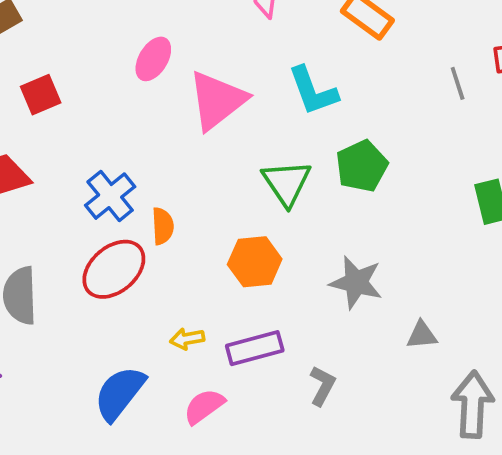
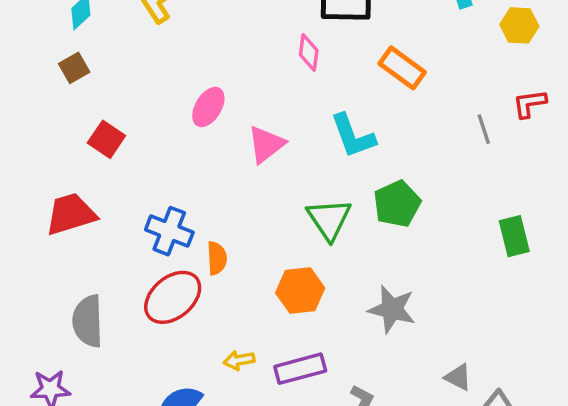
red square: (41, 95) -> (106, 139), turned -33
pink triangle: (217, 100) -> (266, 144), size x0.7
blue cross: (110, 196) -> (169, 231), turned -30
gray triangle: (422, 335) -> (458, 377), moved, turned 32

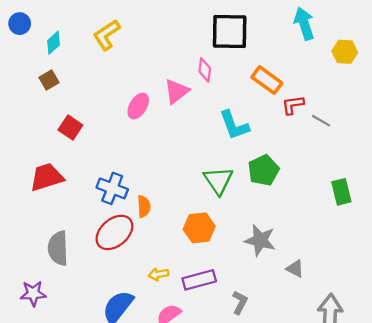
red L-shape: (530, 104) -> (293, 105), moved
gray line: (484, 129) -> (321, 121), turned -42
pink triangle: (266, 144) -> (177, 91), moved
gray triangle: (458, 377) -> (295, 269), moved

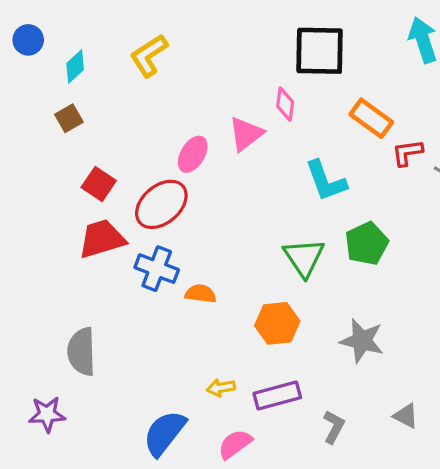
red trapezoid: (47, 177) -> (102, 239), moved
orange semicircle: (144, 206) -> (201, 294), turned -80
red ellipse: (114, 232) -> (161, 204), moved
gray triangle: (295, 269) -> (406, 416), moved

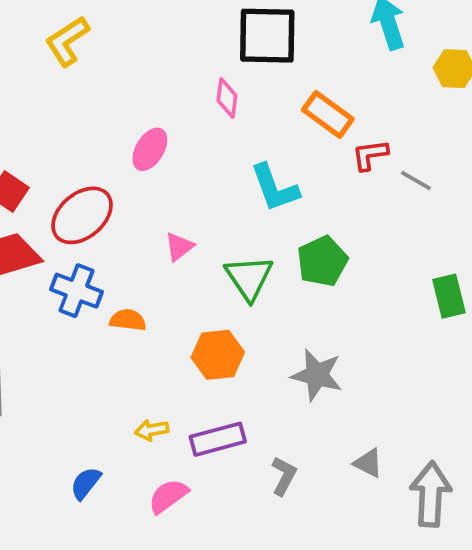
pink triangle: (246, 134) -> (179, 247), moved, size x0.7
pink ellipse: (193, 154) -> (150, 149), moved
blue semicircle: (164, 433) -> (86, 483), size x0.6

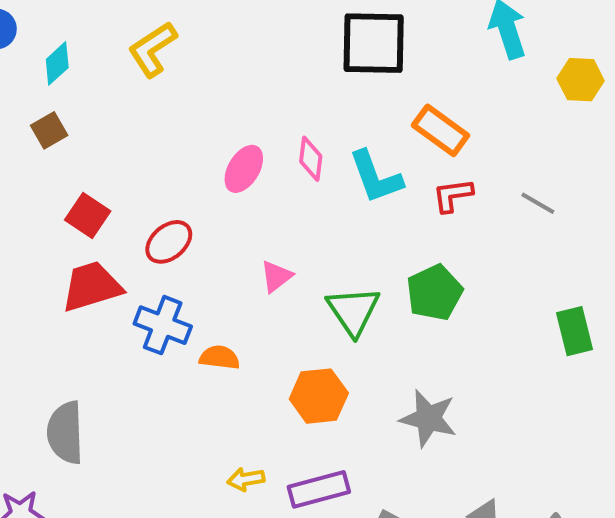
pink diamond: (227, 98) -> (311, 159), moved
red L-shape: (370, 155) -> (453, 195), moved
cyan L-shape: (275, 188) -> (376, 177), moved
red ellipse: (82, 215) -> (169, 242), size x0.7

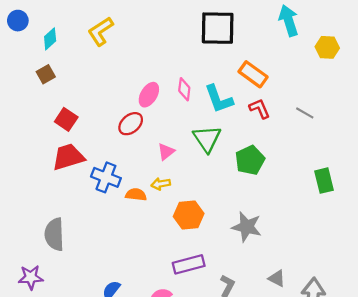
red L-shape: (453, 195) -> (260, 109), turned 75
red ellipse: (169, 242) -> (131, 124), moved
green triangle: (353, 311) -> (207, 139), moved
yellow arrow: (246, 479) -> (161, 184), moved

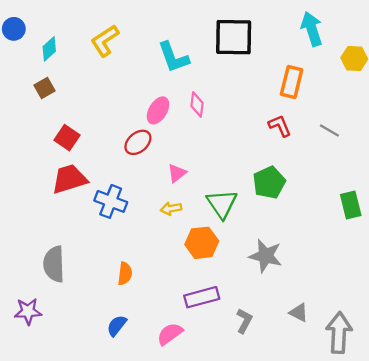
orange rectangle: (253, 74) -> (292, 82), moved, turned 68
cyan L-shape: (219, 99) -> (173, 57), moved
green triangle: (207, 139) -> (222, 204), moved
orange semicircle: (136, 195) -> (125, 274), moved, turned 90

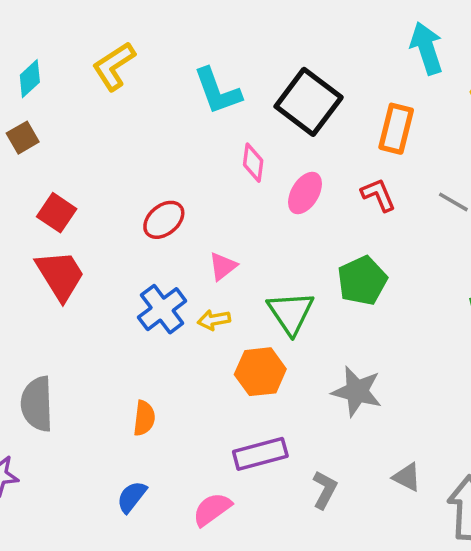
black square: (234, 37) -> (309, 102), moved, turned 36
pink ellipse: (158, 110) -> (305, 193), moved
red trapezoid: (69, 179) -> (60, 275), turned 75
blue cross: (111, 201) -> (162, 309), moved, turned 32

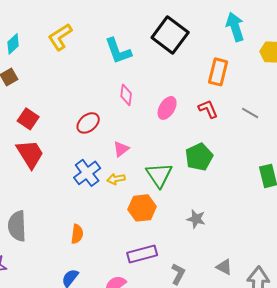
black square: (309, 102) -> (170, 35), moved
pink diamond: (253, 163) -> (126, 95), moved
gray star: (357, 391) -> (196, 219), size x0.7

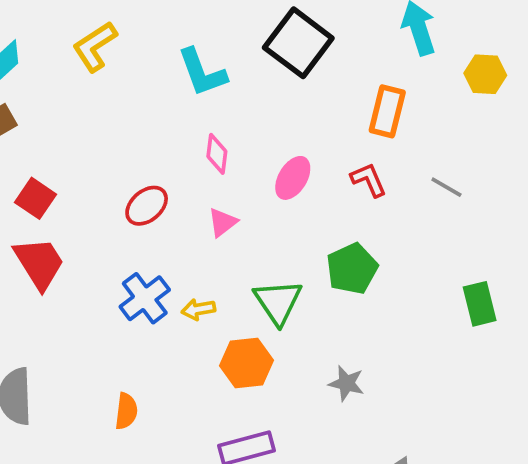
pink triangle: (121, 149) -> (222, 222), moved

